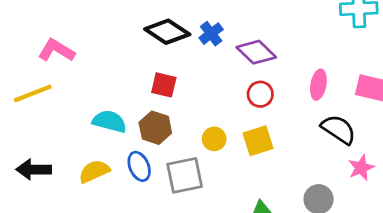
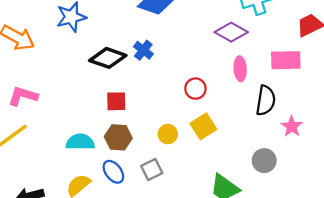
purple diamond: (256, 52) -> (231, 32), moved
black semicircle: (339, 129) -> (266, 100), turned 80
gray square: (185, 175) -> (152, 169), size x0.7

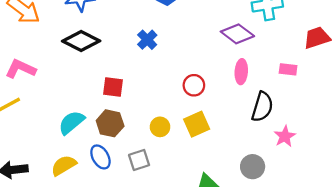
black diamond: (108, 58) -> (81, 41), moved
pink rectangle: (286, 60) -> (288, 69), size x0.6
cyan semicircle: (80, 142) -> (71, 123), turned -48

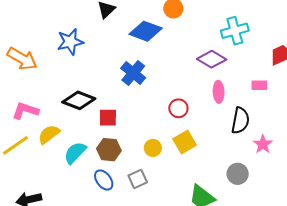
blue cross: (147, 40) -> (133, 73), size x1.4
black diamond: (81, 41) -> (79, 100), moved
yellow semicircle: (64, 165) -> (49, 134), moved

